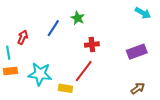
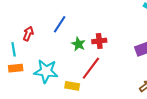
green star: (78, 18) -> (78, 44), moved

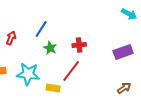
green star: (78, 44) -> (50, 48), moved

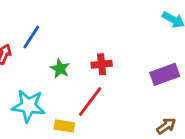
blue line: (41, 29) -> (31, 37), moved

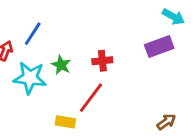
purple rectangle: (165, 74) -> (159, 47), moved
cyan star: (28, 106) -> (30, 78), moved

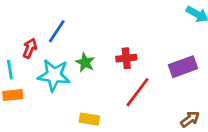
purple rectangle: (159, 47) -> (183, 67), moved
red line: (91, 98) -> (138, 92), moved

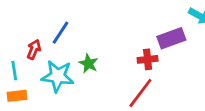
red cross: (126, 58) -> (148, 59), moved
purple rectangle: (183, 67) -> (171, 38), moved

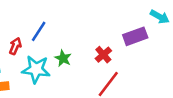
red cross: (148, 59) -> (103, 55), moved, turned -35

